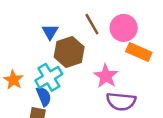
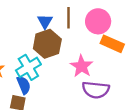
brown line: (92, 24) -> (69, 18), turned 30
blue triangle: (50, 32) -> (45, 21), moved

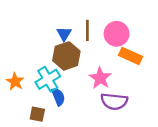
blue semicircle: (24, 85) -> (58, 97), moved

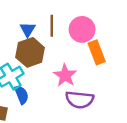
orange rectangle: (131, 56) -> (97, 52), turned 45

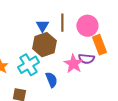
blue semicircle: (22, 95) -> (51, 80), moved
purple semicircle: (80, 100) -> (86, 59), moved, size x0.7

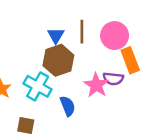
cyan cross: (28, 65) -> (38, 86), turned -30

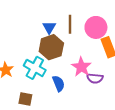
purple semicircle: (113, 79) -> (95, 78), moved

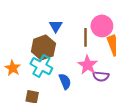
brown line: (70, 24) -> (85, 37), moved
brown hexagon: (51, 47) -> (43, 48), moved

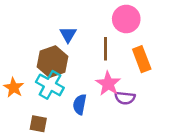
pink circle: (102, 26) -> (126, 19), moved
blue semicircle: (65, 81) -> (80, 104), turned -147

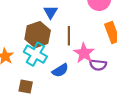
brown line: (106, 49) -> (69, 36), moved
blue semicircle: (80, 104) -> (60, 70), turned -133

